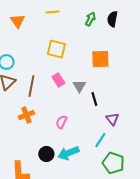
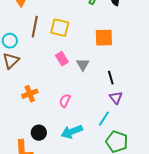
brown line: (31, 86) -> (35, 27), moved
black line: (94, 99) -> (111, 78), moved
black circle: (46, 154) -> (39, 133), moved

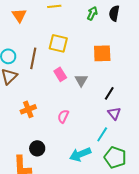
brown line: (35, 27) -> (33, 58), moved
black line: (111, 78) -> (109, 93), turned 48
cyan arrow: (72, 132) -> (80, 154), moved

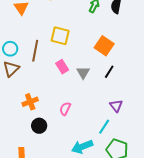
orange square: (102, 53) -> (104, 46), turned 36
black line: (109, 93) -> (109, 72), moved
black circle: (37, 148) -> (39, 126), moved

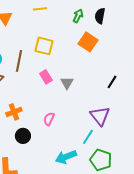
orange square: (104, 46) -> (88, 42), moved
black line: (109, 72) -> (112, 82), moved
purple triangle: (116, 106) -> (100, 116), size x1.5

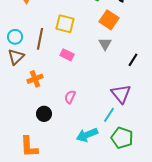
pink rectangle: (46, 77) -> (67, 55), turned -32
gray triangle: (67, 83) -> (105, 44), moved
orange cross: (14, 112) -> (35, 79), moved

